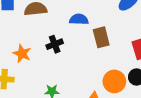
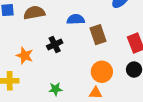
orange circle: (114, 81) -> (102, 72), moved

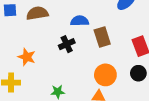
black cross: (55, 44) -> (67, 44), moved

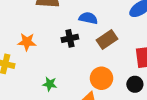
brown rectangle: (102, 37) -> (107, 39), turned 60
orange star: (27, 57) -> (27, 42), turned -30

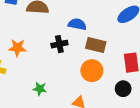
brown rectangle: (107, 39) -> (96, 45), turned 48
orange circle: (101, 78) -> (92, 71), moved

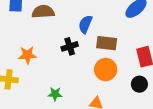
blue semicircle: (77, 24) -> (85, 24), turned -72

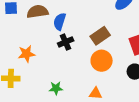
blue semicircle: (85, 24) -> (60, 22), moved
brown rectangle: (107, 43) -> (100, 36), turned -36

